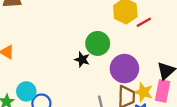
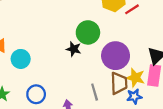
cyan circle: (26, 91) -> (21, 59), moved

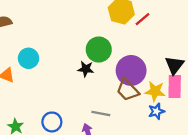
cyan circle: (21, 59) -> (28, 58), moved
brown trapezoid: (119, 83) -> (128, 90), moved, turned 145
gray line: (95, 92) -> (101, 113), moved, turned -56

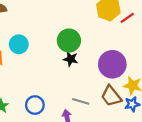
green circle: (99, 50) -> (69, 41), moved
brown trapezoid: (128, 90) -> (111, 96), moved

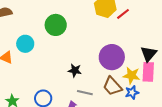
green circle: (69, 41) -> (56, 25), moved
black star: (71, 59) -> (75, 70), moved

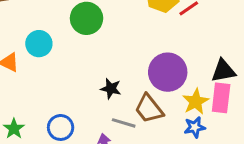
black triangle: (149, 54) -> (223, 71), turned 36
yellow star: (131, 75) -> (196, 102), turned 30
brown trapezoid: (112, 86) -> (149, 109), moved

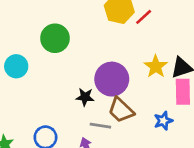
purple circle: (168, 72) -> (112, 79), moved
yellow star: (196, 102) -> (156, 66), moved

